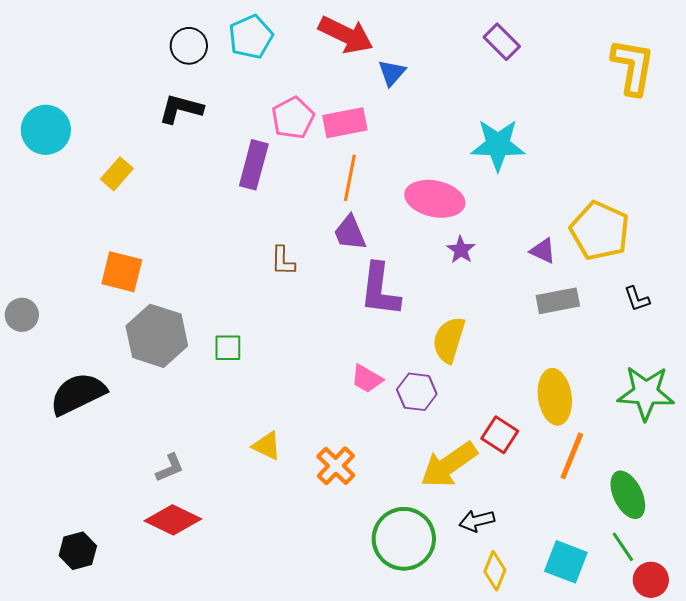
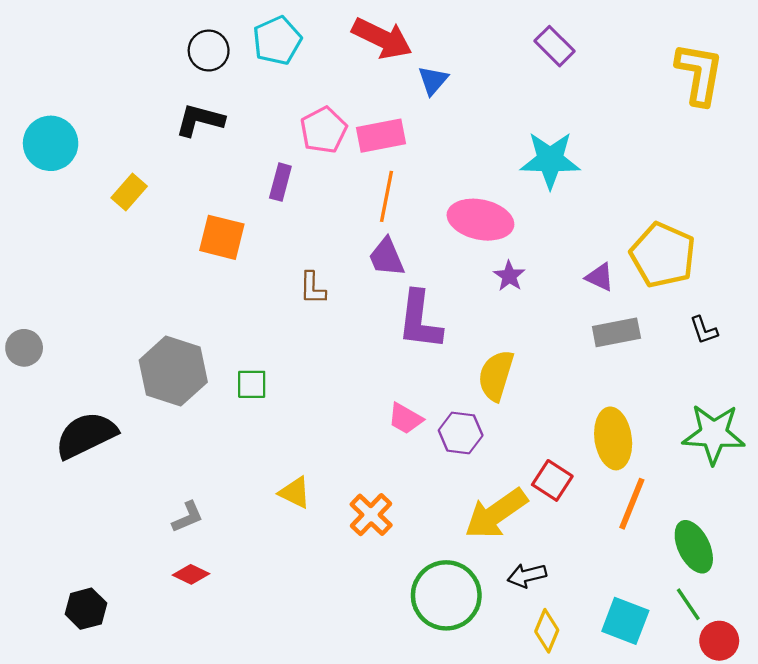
purple rectangle: (254, 165) -> (280, 182), size x0.7
orange square: (122, 272) -> (222, 237), moved
red diamond: (173, 520) -> (191, 574), size x0.6

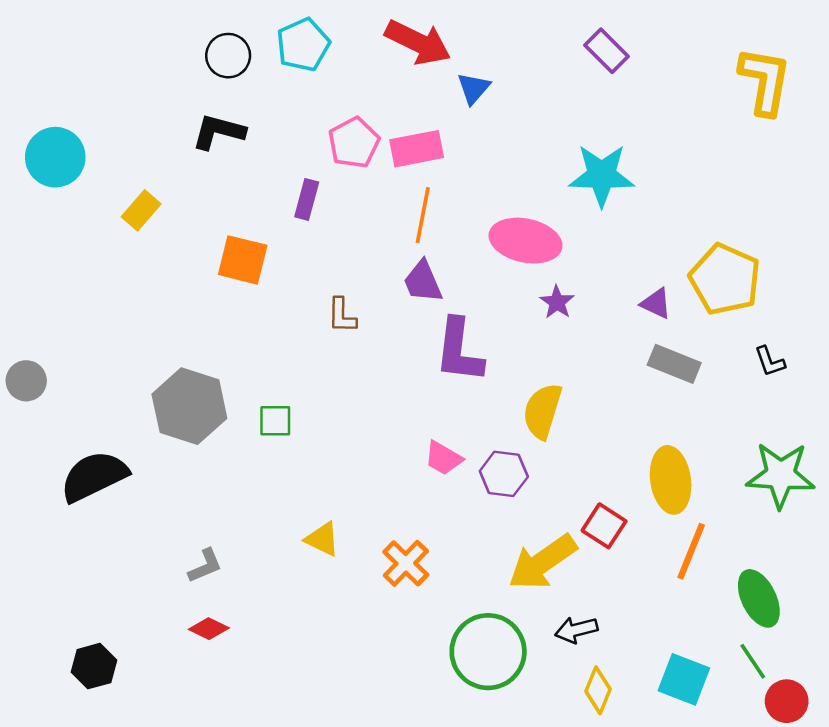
gray rectangle: (616, 332) -> (674, 364), turned 33

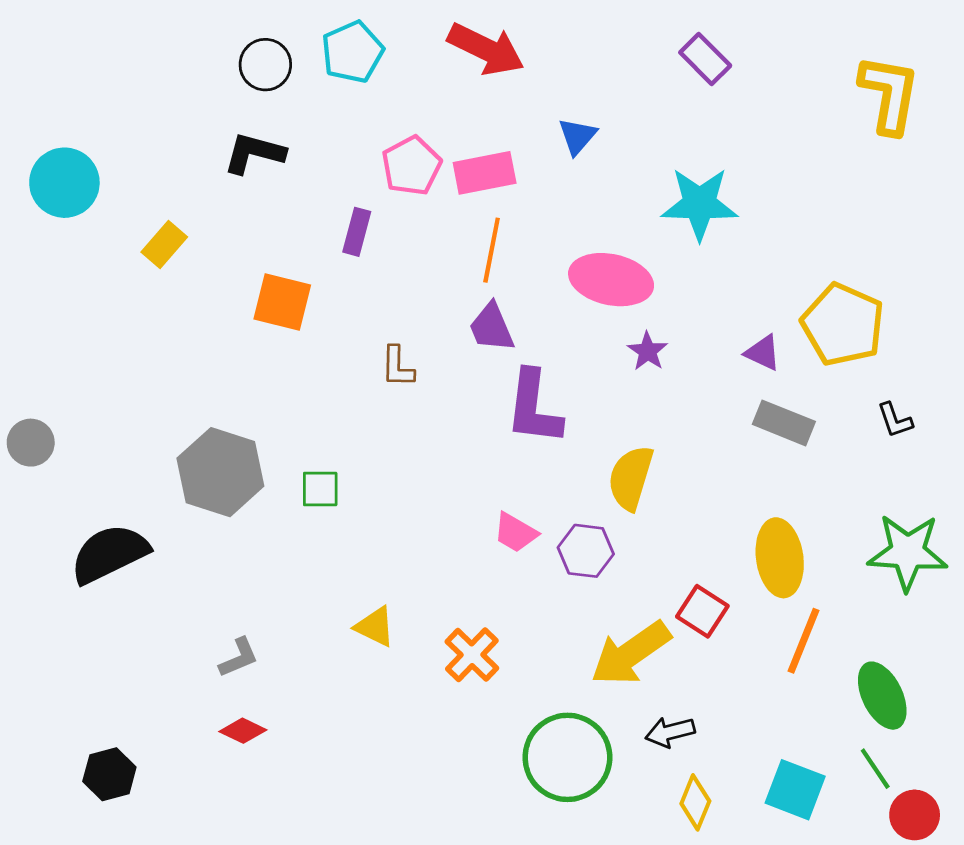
blue triangle: (474, 88) -> (577, 136), moved

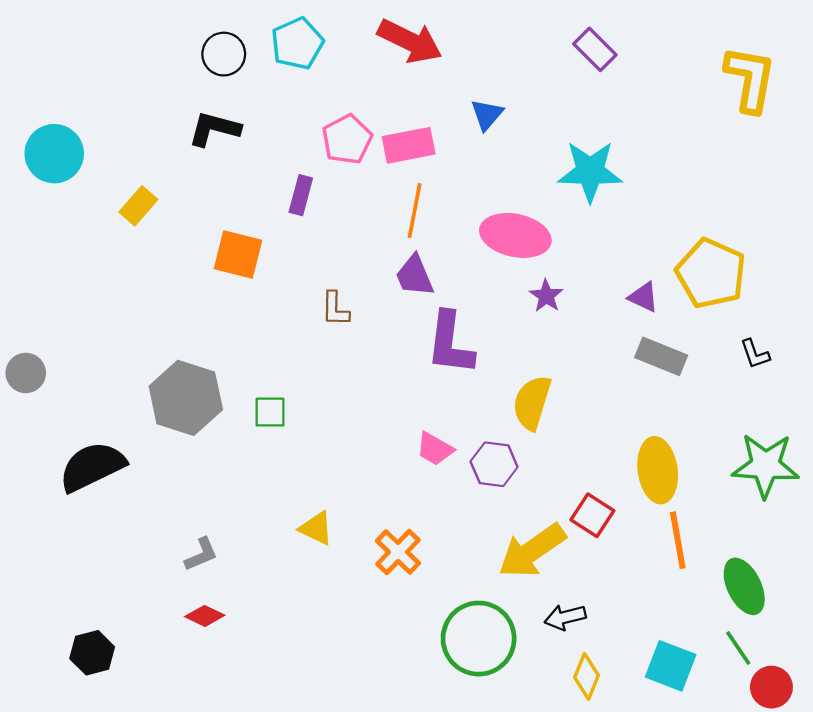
orange line: (804, 641) -> (678, 540), turned -32

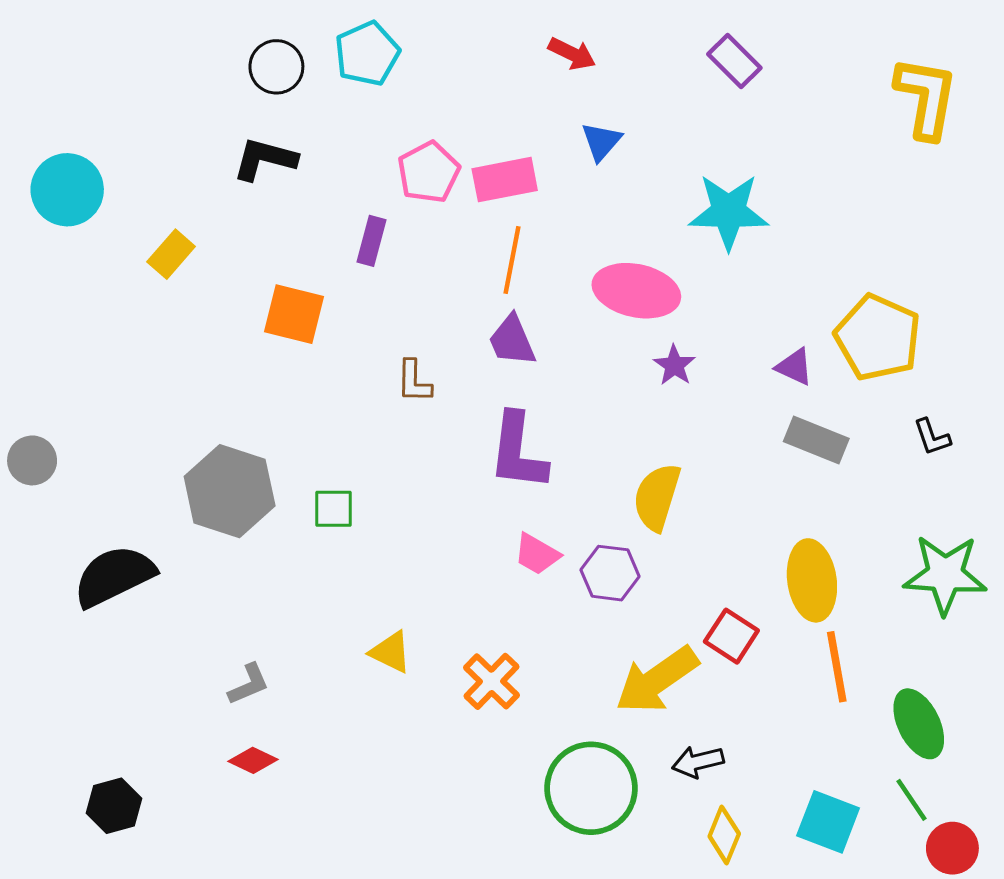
red arrow: (410, 41) -> (572, 54), moved, size x0.6
purple L-shape: (450, 343) -> (518, 452), moved

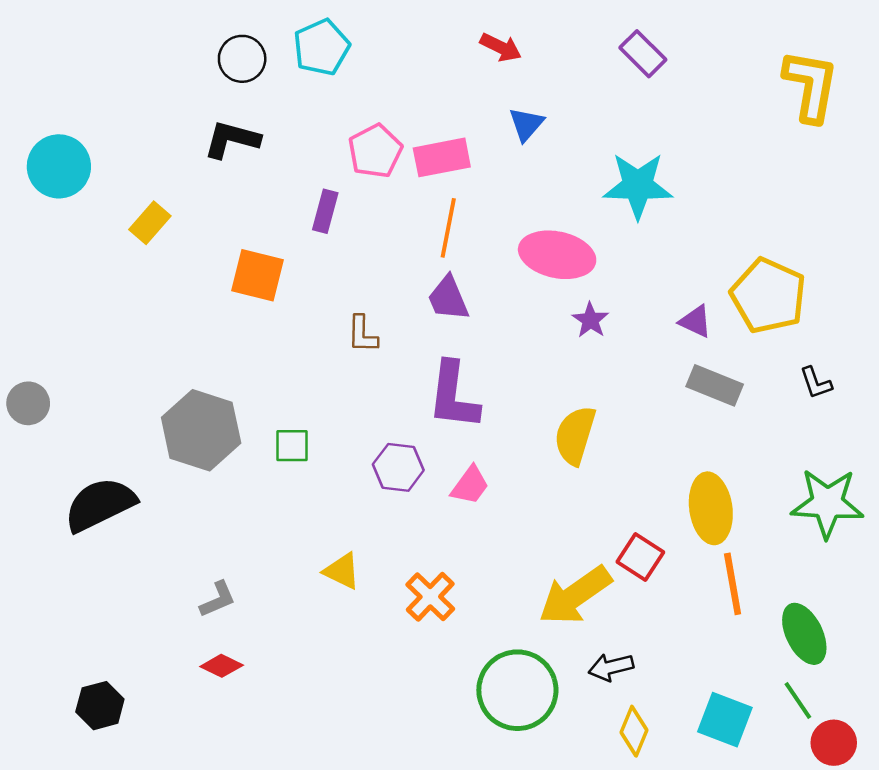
pink trapezoid: (537, 554) -> (470, 485), turned -84
purple hexagon: (610, 573) -> (398, 467), moved

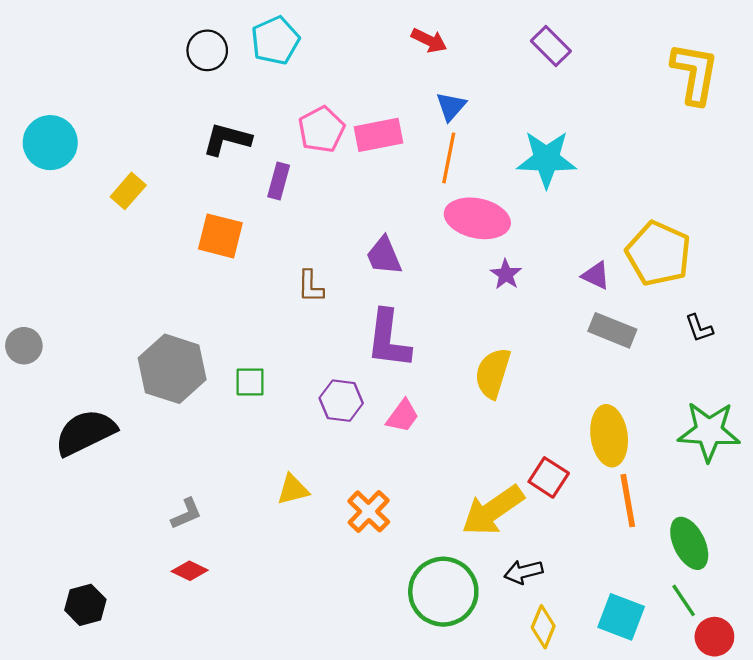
black L-shape: (232, 140) -> (227, 139), moved
orange line: (448, 228) -> (449, 158), moved
yellow triangle: (342, 571) -> (293, 490), turned -40

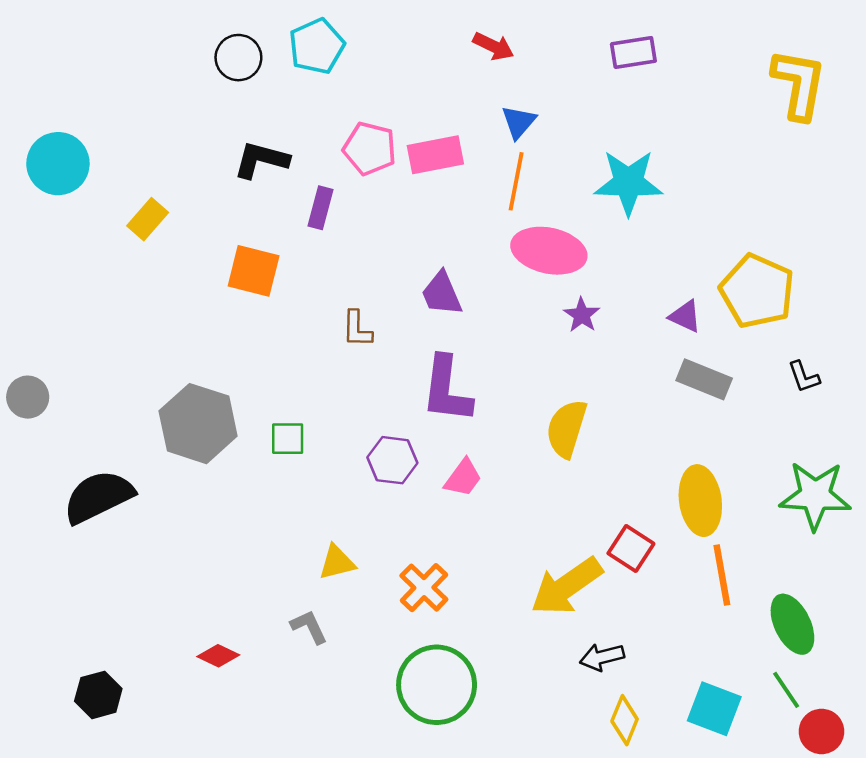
purple rectangle: (551, 46) -> (633, 53), turned -54
pink pentagon: (321, 129) -> (370, 148), turned -30
gray L-shape: (186, 514) -> (309, 627), moved, turned -92
green circle: (443, 592) -> (437, 685), moved

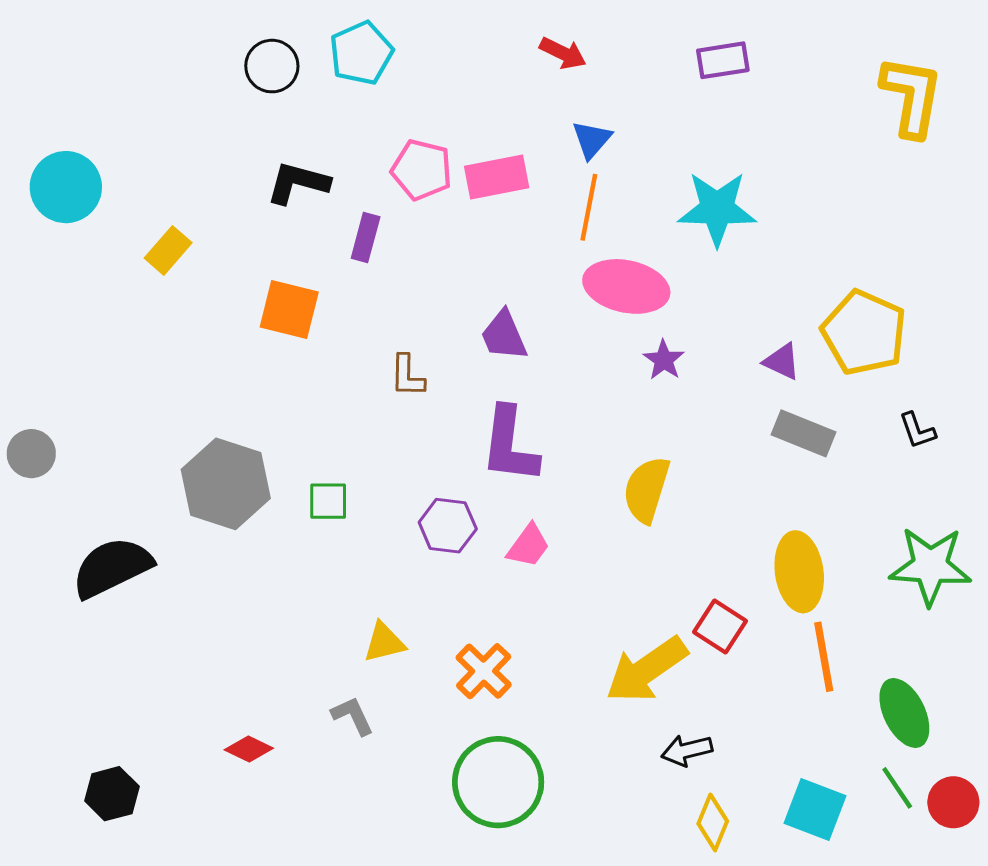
red circle: (821, 731) -> (953, 802), moved

